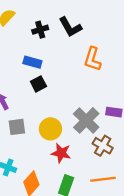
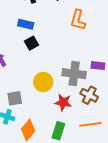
gray cross: (86, 120) -> (74, 74), turned -35
gray square: (17, 127) -> (15, 98), moved
red star: (61, 153) -> (63, 102), moved

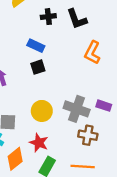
brown cross: (89, 95) -> (88, 135), turned -30
red star: (63, 102) -> (39, 143), moved

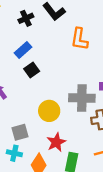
blue rectangle: (36, 46) -> (23, 50), turned -49
red star: (39, 143) -> (56, 142), turned -30

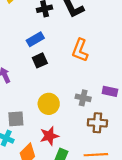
orange L-shape: (79, 39) -> (80, 50), moved
gray cross: (82, 98) -> (83, 98), size x0.6

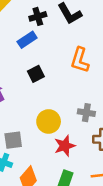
blue rectangle: (35, 39) -> (27, 40), moved
red star: (49, 136) -> (65, 146), moved

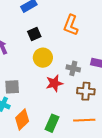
yellow circle: (49, 122) -> (43, 58), moved
red star: (65, 146) -> (54, 83), moved

